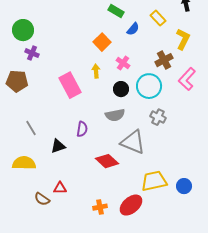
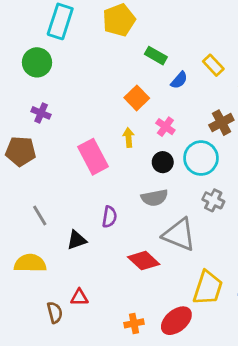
green circle: (23, 30) -> (37, 62), moved
yellow trapezoid: (154, 181) -> (208, 288), turned 120
brown semicircle: (42, 199) -> (55, 312), turned -140

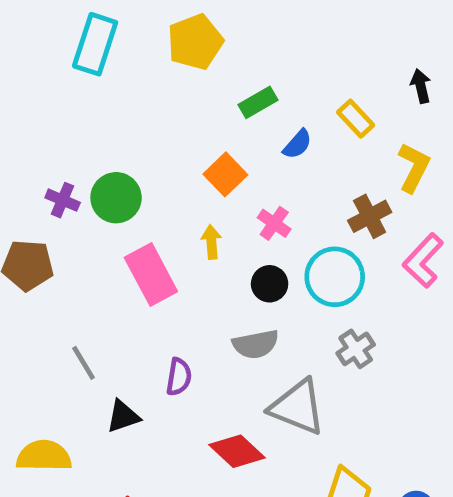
green rectangle: (156, 56) -> (258, 102), turned -60
green circle: (37, 62) -> (116, 198), moved
gray cross: (213, 200) -> (356, 349), turned 30
gray line: (40, 215) -> (83, 363), moved

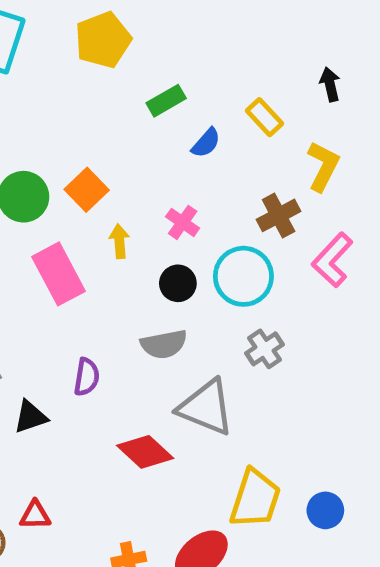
orange square: (225, 174) -> (87, 190), moved

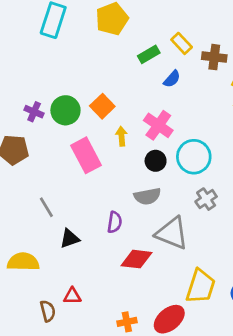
yellow rectangle: (265, 117) -> (182, 43), moved
brown cross: (279, 215) -> (214, 57), moved, turned 35
pink cross: (183, 222) -> (158, 125), size x1.5
purple semicircle: (87, 377) -> (115, 222), moved
red diamond: (145, 452) -> (136, 259), turned -36

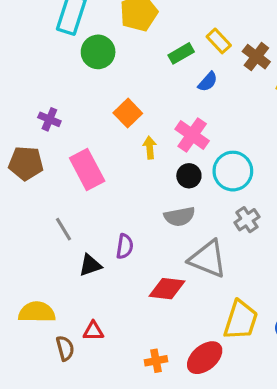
brown cross: (214, 57) -> (256, 57), turned 30
green circle: (65, 110) -> (98, 52), moved
pink rectangle: (86, 155) -> (87, 169), moved
purple semicircle: (115, 222) -> (125, 246), moved
yellow semicircle: (23, 262) -> (37, 312), moved

